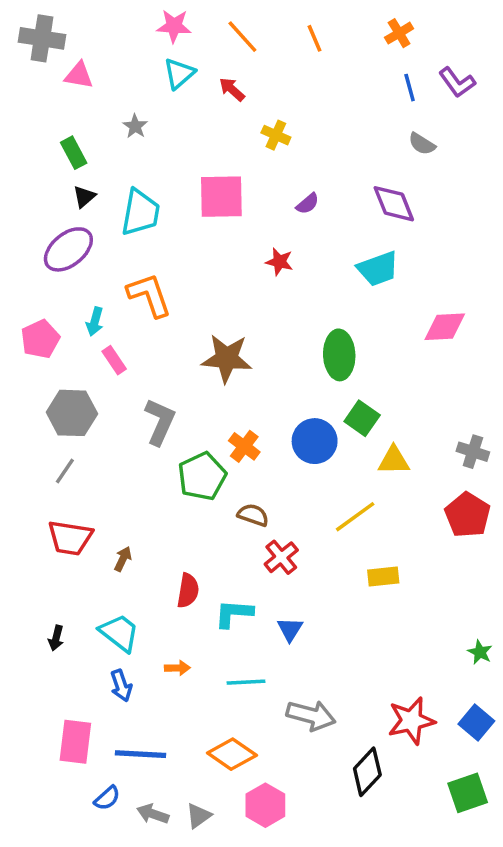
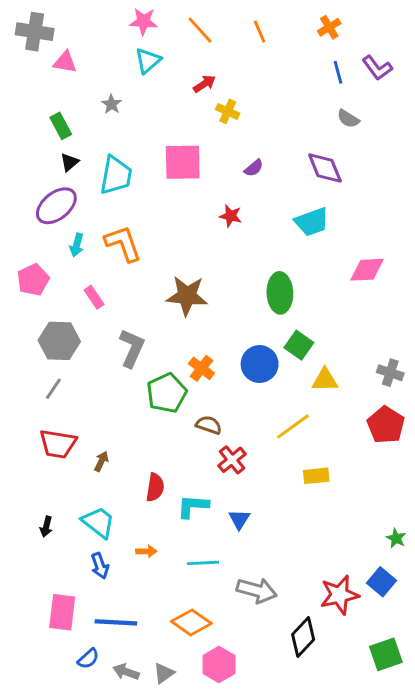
red arrow: (232, 89) -> (204, 84), moved, turned 105
cyan arrow: (95, 321) -> (77, 245), moved
blue square: (476, 722) -> (382, 582), moved

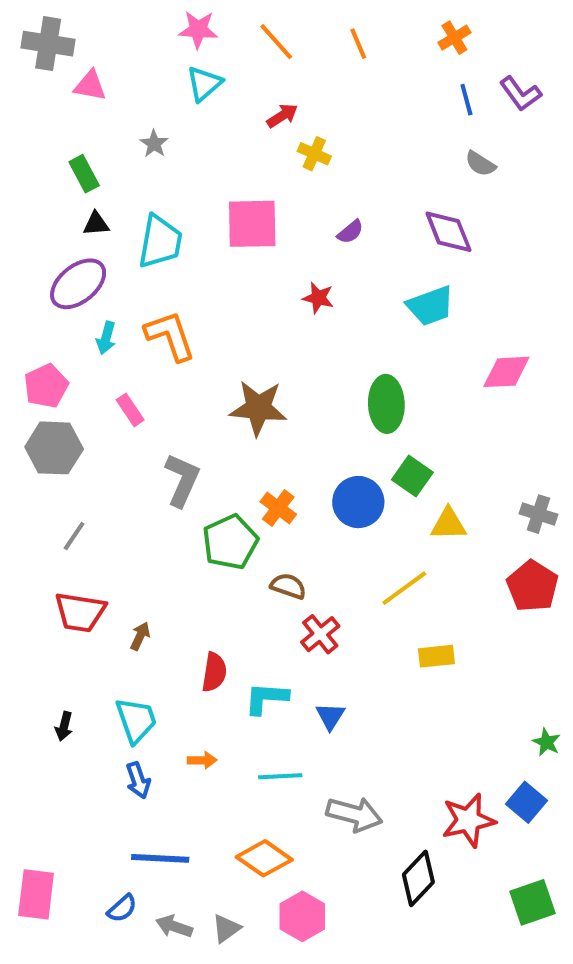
black triangle: (69, 162) -> (96, 224), turned 36
gray hexagon: (59, 341) -> (54, 448), moved
cyan trapezoid: (98, 522) -> (136, 720), turned 33
pink rectangle: (62, 612) -> (36, 894), moved

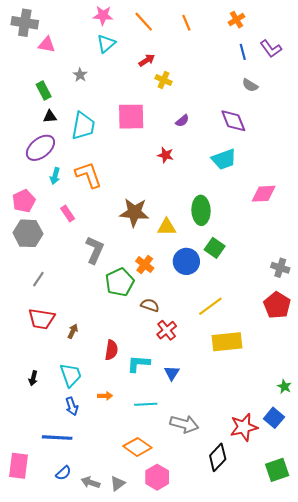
yellow triangle: (448, 524) -> (167, 227), moved
yellow rectangle: (436, 656) -> (227, 342), size x1.6
blue line: (160, 858) -> (57, 438), moved

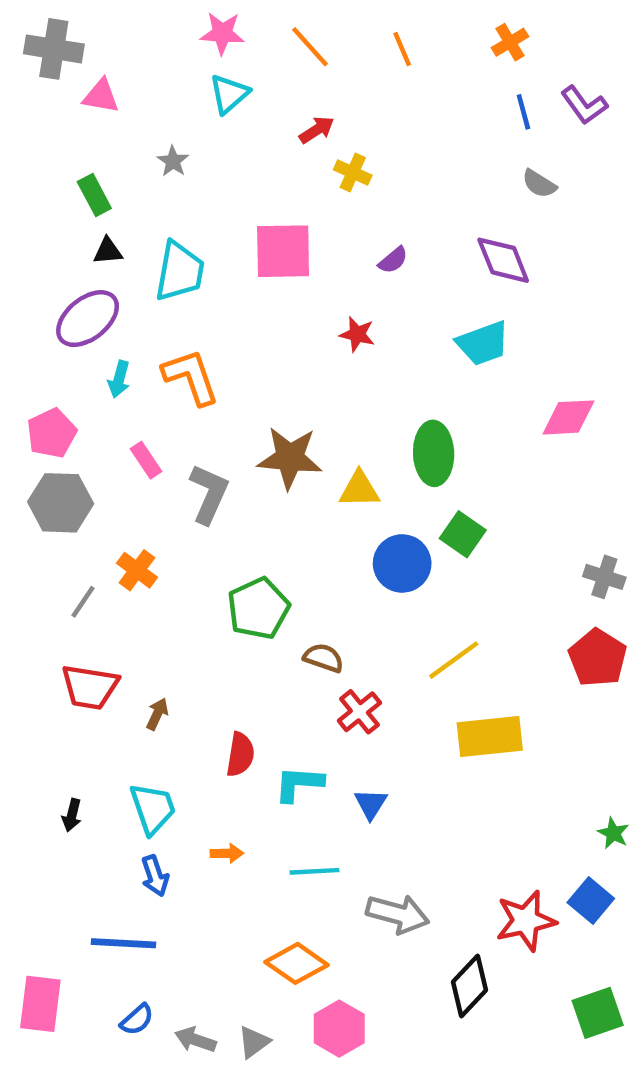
gray L-shape: (95, 250) -> (209, 494), moved
orange cross: (145, 265) -> (137, 570), moved

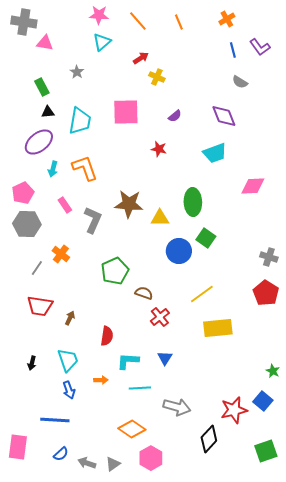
cyan L-shape: (299, 784) -> (128, 361), moved

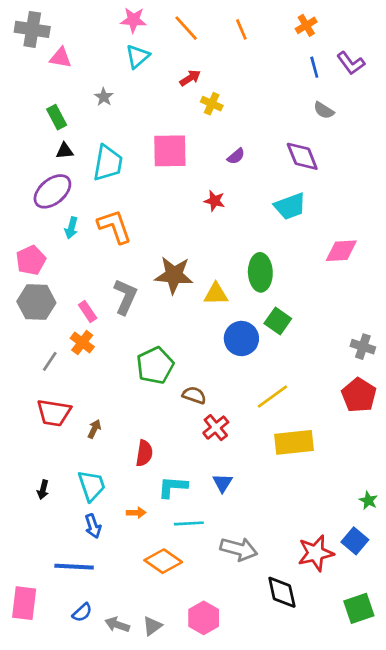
pink rectangle: (65, 205) -> (88, 312), moved
orange diamond: (132, 429) -> (163, 561), moved
black diamond: (209, 439) -> (282, 592), turned -56

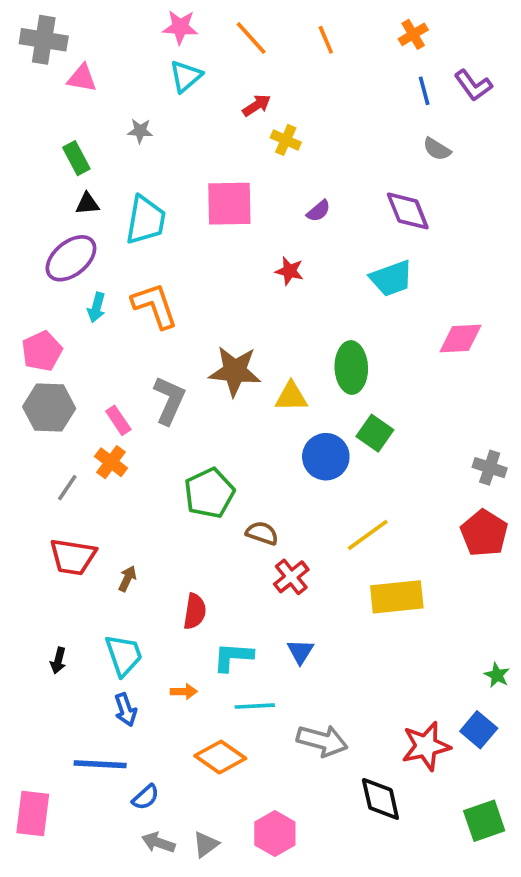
gray star: (104, 97) -> (140, 131), turned -30
blue semicircle: (82, 612) -> (146, 797), moved

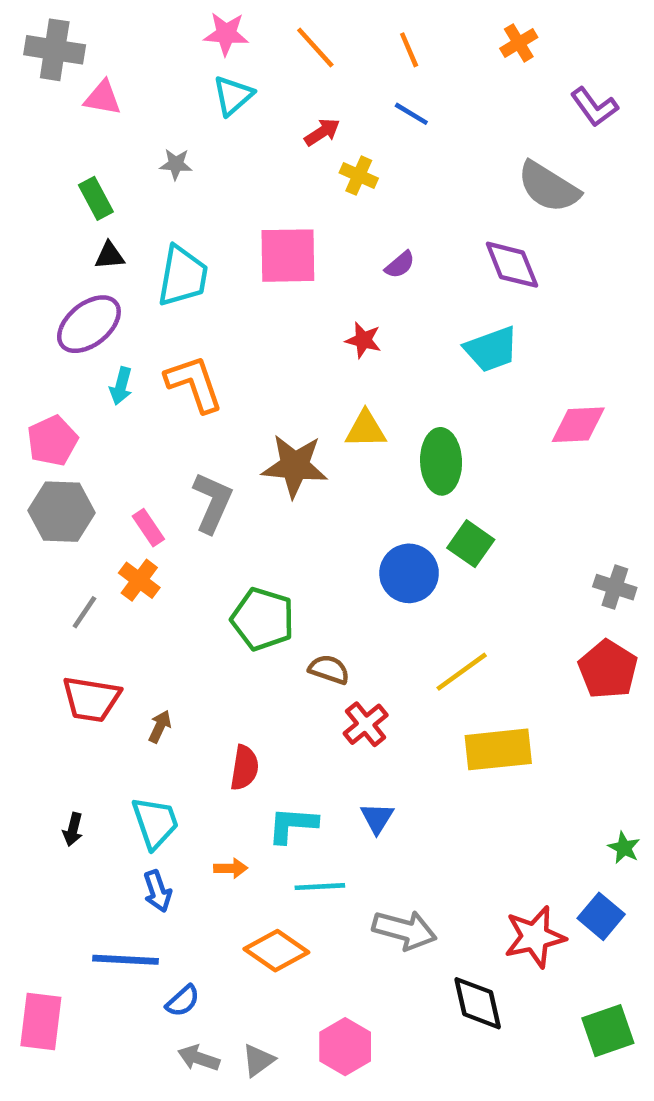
blue line: (424, 91) -> (411, 114), moved, turned -44
gray semicircle: (437, 149) -> (548, 187), size x1.8
yellow triangle: (291, 397) -> (366, 429), moved
green pentagon: (209, 493) -> (263, 619), turned -30

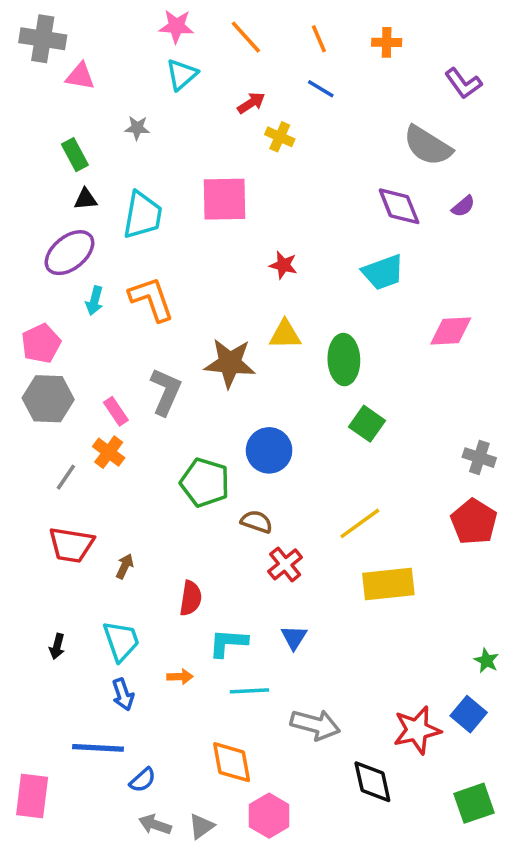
orange cross: (519, 43) -> (387, 42), moved, turned 32
purple semicircle: (400, 265) -> (463, 206), moved
blue circle: (409, 573) -> (269, 450), moved
orange diamond: (276, 951) -> (232, 762), moved, turned 45

